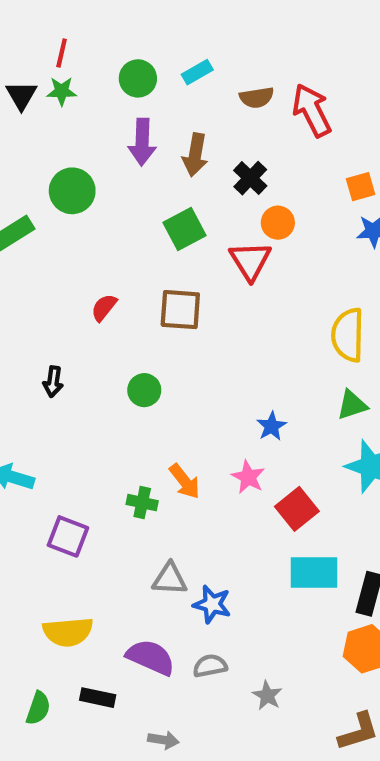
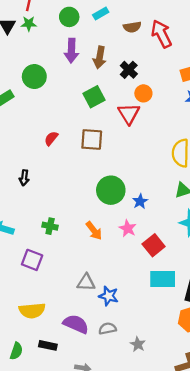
green circle: (144, 390) -> (111, 190), moved, size x1.6
green cross: (142, 503) -> (50, 226), moved

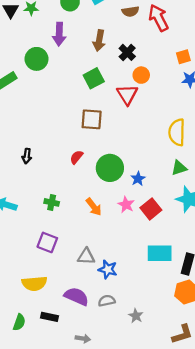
purple arrow: (71, 51) -> (59, 34), moved
red semicircle: (51, 138) -> (76, 157), moved
red square: (154, 245) -> (151, 209), moved
purple square: (32, 260) -> (47, 242), moved

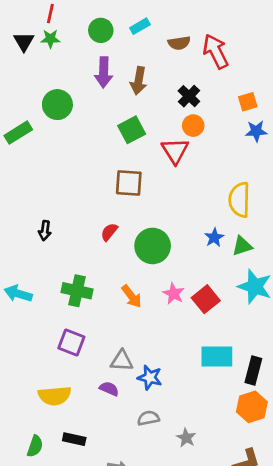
purple arrow: (59, 34) -> (104, 72), moved
black cross: (127, 52) -> (189, 96), moved
blue star: (138, 179) -> (214, 238), moved
green cross: (52, 202) -> (77, 291), size x1.5
purple semicircle: (76, 296) -> (109, 389), moved, size x0.6

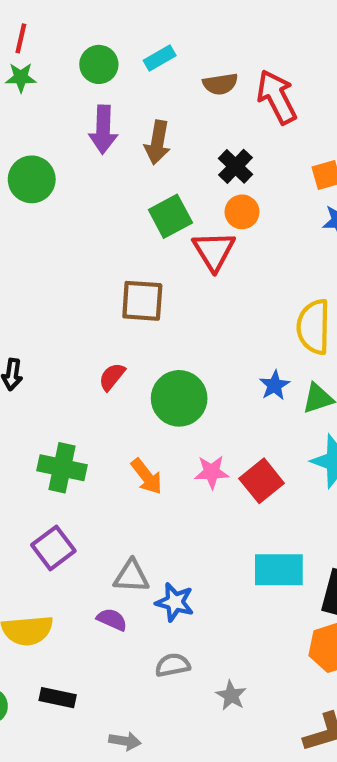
green square: (132, 130) -> (170, 216), moved
pink star: (174, 294) -> (212, 472), turned -30
purple square: (71, 343) -> (53, 548), turned 32

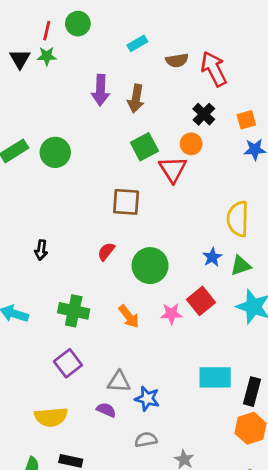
green circle: (99, 64) -> (78, 24), moved
black cross: (236, 166) -> (204, 114), moved
green circle: (32, 179) -> (55, 152), moved
red square: (262, 481) -> (201, 301), moved

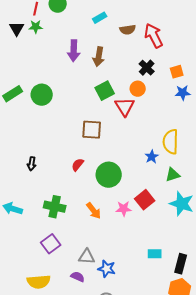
blue star: (212, 257) -> (152, 157), moved
cyan rectangle: (215, 377) -> (155, 254), size x0.6

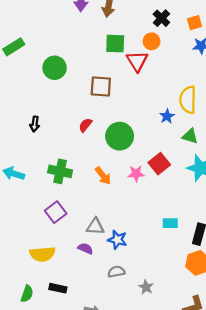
green square: (105, 91) -> (115, 44), turned 30
green circle: (42, 95) -> (55, 68), moved
green triangle: (173, 175) -> (190, 136), turned 35

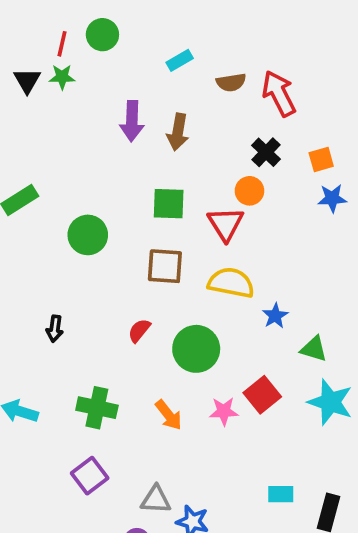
green square: (115, 44) -> (169, 204), moved
yellow semicircle: (188, 100) -> (231, 283), moved, turned 100

